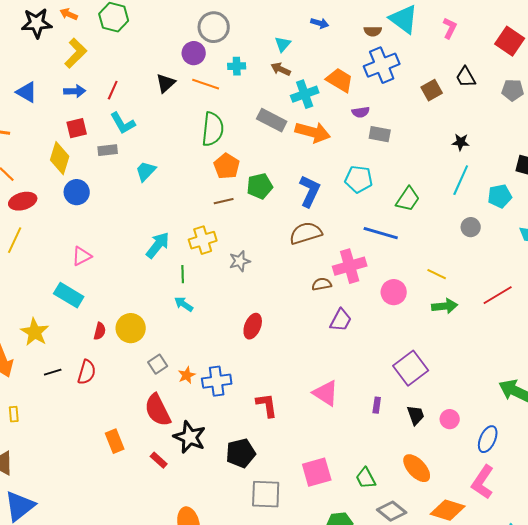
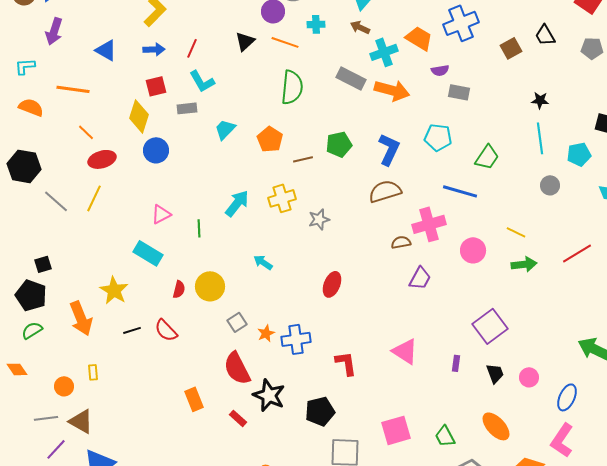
orange pentagon: (227, 166) -> (270, 139), moved
cyan line: (461, 180) -> (540, 138), turned -32
green line: (183, 274) -> (199, 228), moved
red semicircle: (87, 372) -> (166, 330), turned 120

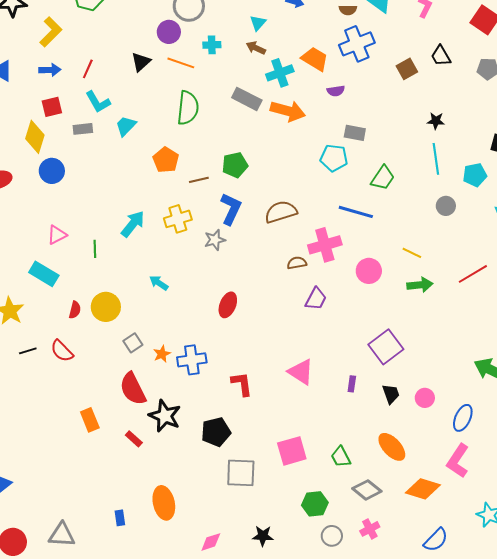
gray rectangle: (459, 92) -> (355, 133), moved
cyan trapezoid: (225, 129) -> (126, 126), moved
blue L-shape: (389, 149) -> (231, 209), moved

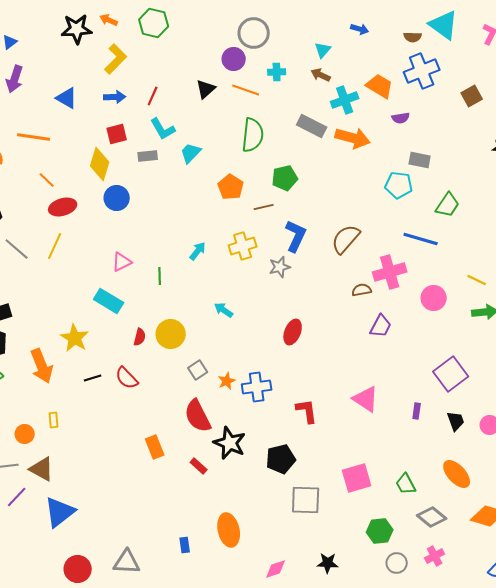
green pentagon: (235, 165) -> (285, 178), moved
brown semicircle: (281, 212) -> (346, 239), turned -32
cyan arrow: (133, 224) -> (198, 251), size x0.7

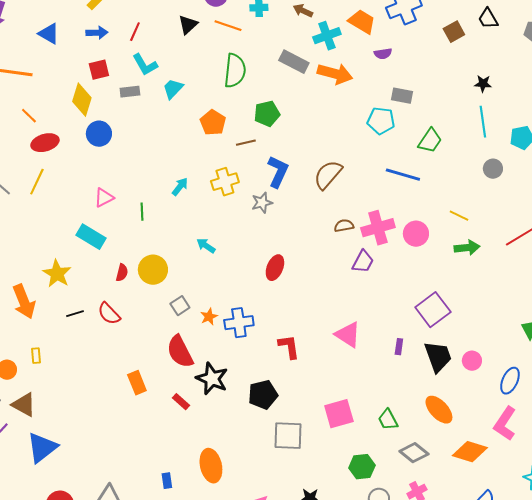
pink cross: (390, 272) -> (378, 228), moved
black trapezoid: (456, 421) -> (438, 357), size x1.6

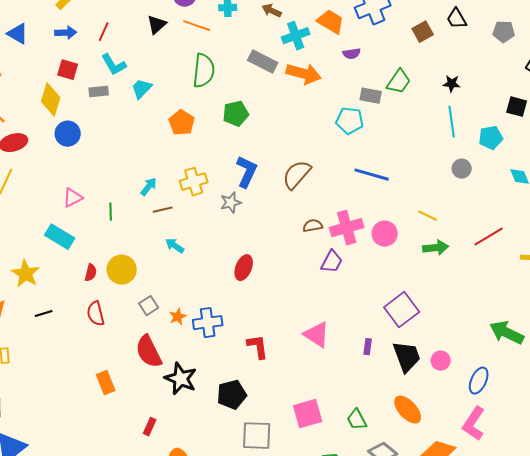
red square: (99, 70) -> (68, 70), turned 30
green trapezoid: (430, 141) -> (399, 82), moved
brown line: (246, 143) -> (163, 210), moved
red semicircle: (109, 314) -> (96, 314), moved, turned 30
red rectangle: (181, 402) -> (150, 427), moved, turned 72

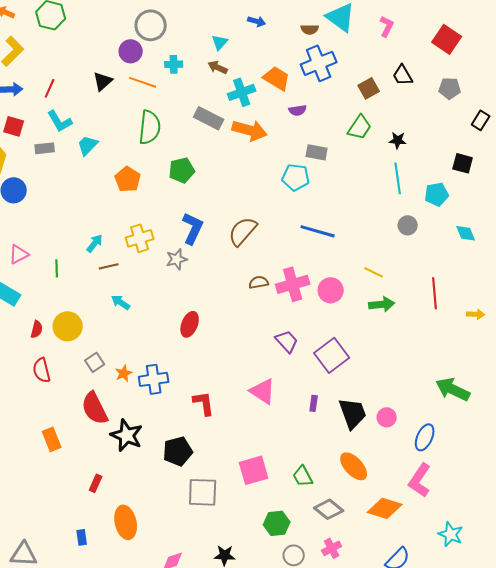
green trapezoid: (399, 82) -> (360, 127), moved
red line: (489, 237) -> (435, 293), turned -64
purple trapezoid: (332, 262) -> (287, 341), moved, turned -70
purple square: (402, 310) -> (332, 355), moved

